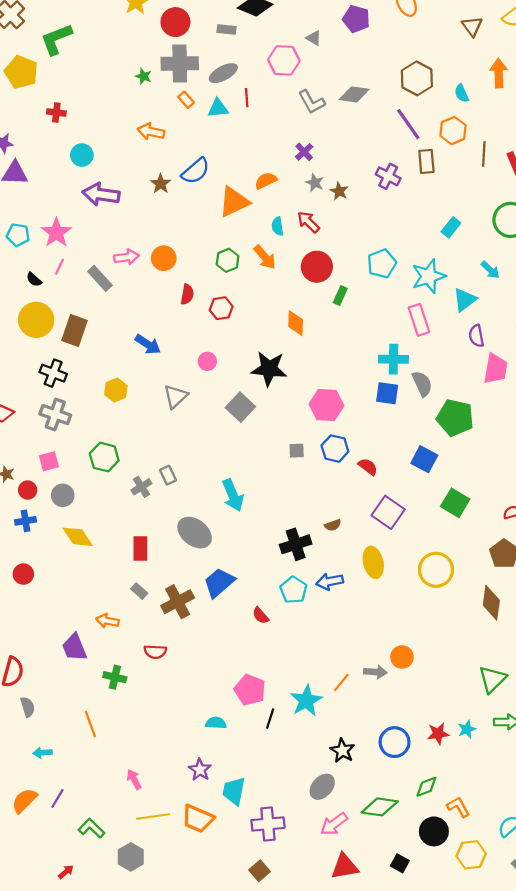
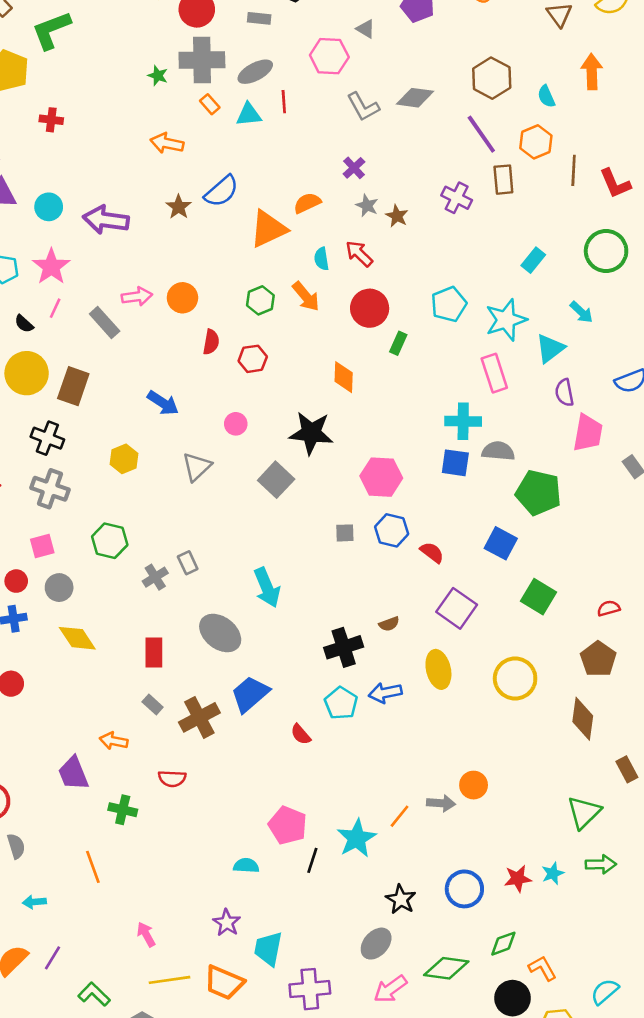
cyan circle: (82, 155) -> (49, 207), moved
gray semicircle: (422, 384) -> (498, 451), turned -60

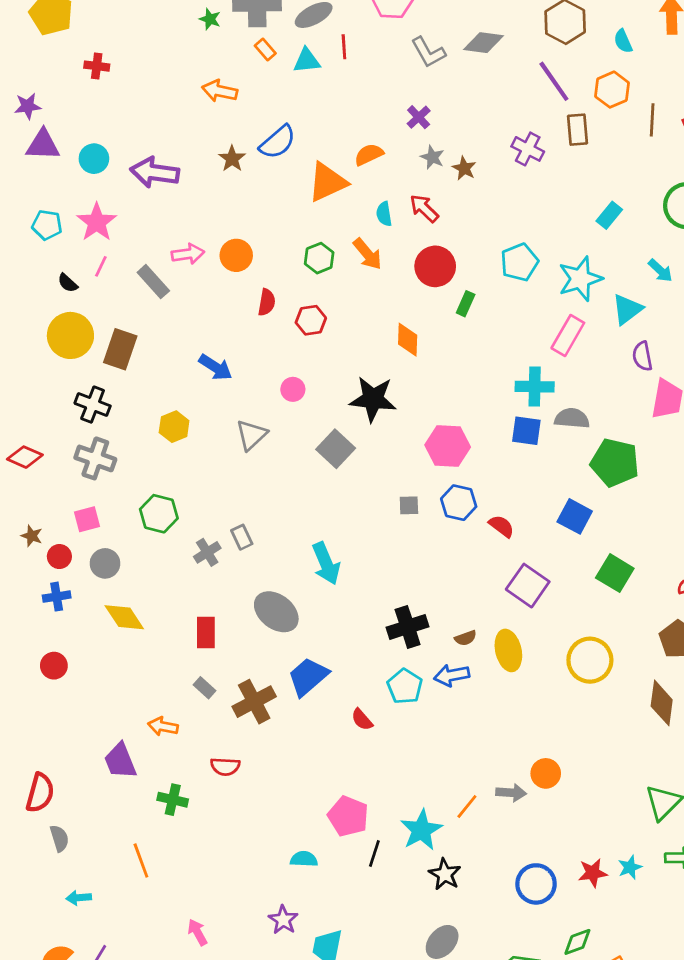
pink rectangle: (494, 373) -> (568, 335), turned 48
brown semicircle: (389, 624) -> (466, 638), moved
black star: (401, 899) -> (445, 874), moved

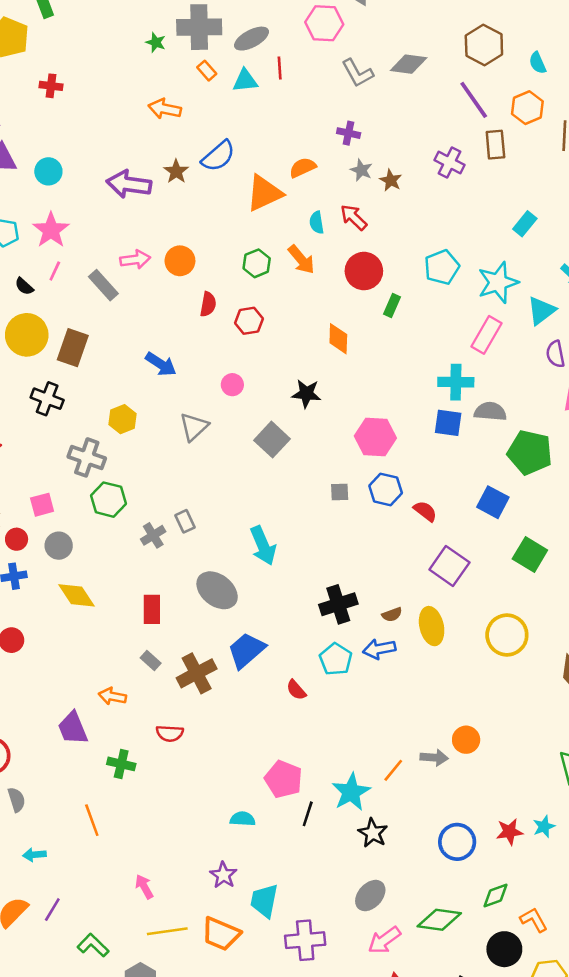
purple cross: (419, 117) -> (349, 133), turned -35
purple arrow: (155, 172) -> (129, 184), moved
black star: (373, 399) -> (306, 394), size x0.7
gray cross: (95, 458) -> (87, 457), moved

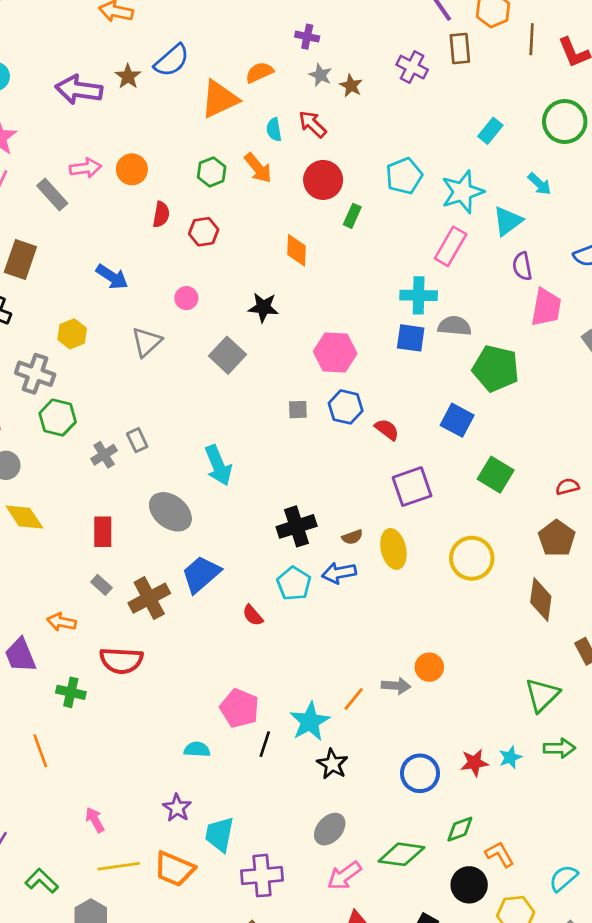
purple square: (449, 566) -> (412, 487), turned 36
red semicircle: (170, 733) -> (121, 660), size x1.5

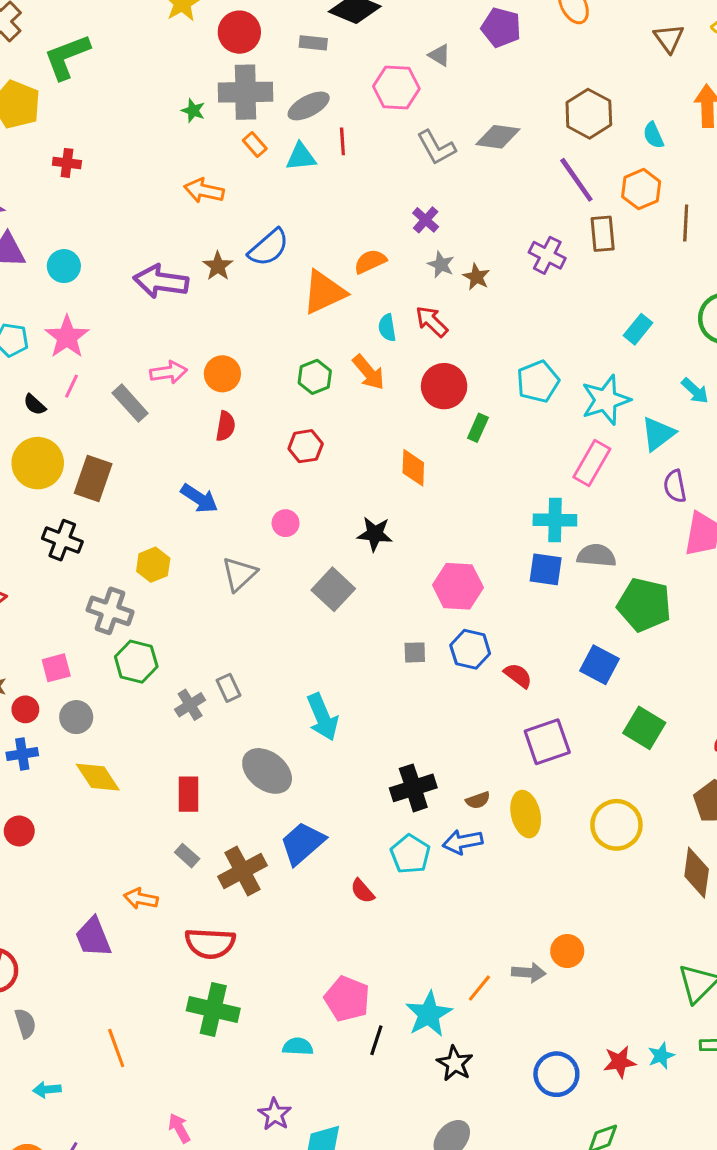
purple cross: (307, 37) -> (426, 220), turned 30
red semicircle: (161, 214) -> (225, 426), moved
green cross: (71, 692) -> (213, 1010), moved, size x1.5

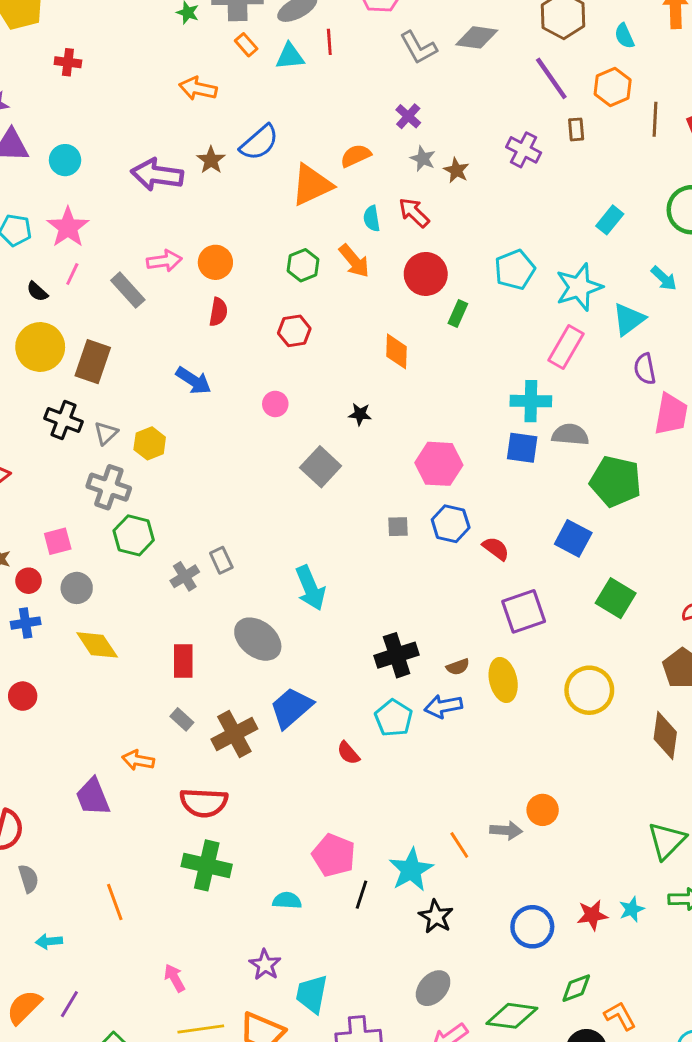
brown rectangle: (603, 234) -> (576, 129), size x0.7
black star: (375, 534) -> (360, 414), size x0.7
gray triangle: (239, 574) -> (106, 433), moved, size x0.7
orange line: (479, 988) -> (459, 845), turned -72

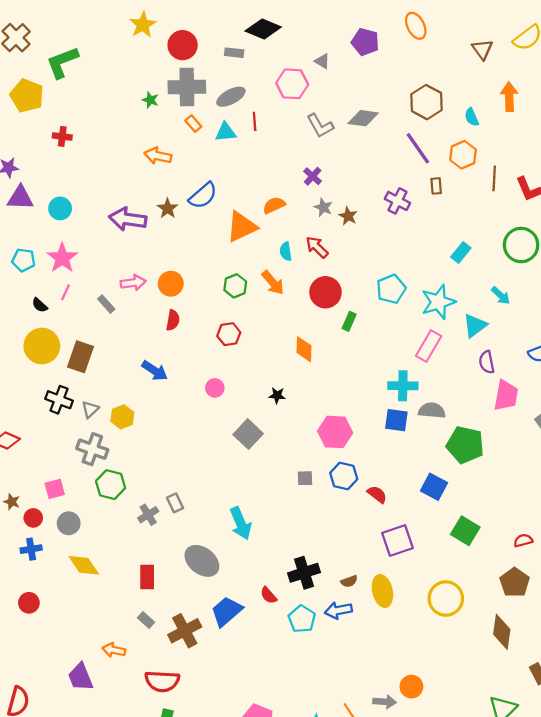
gray rectangle: (128, 290) -> (106, 304), size x0.7
red semicircle: (348, 753) -> (269, 595), moved

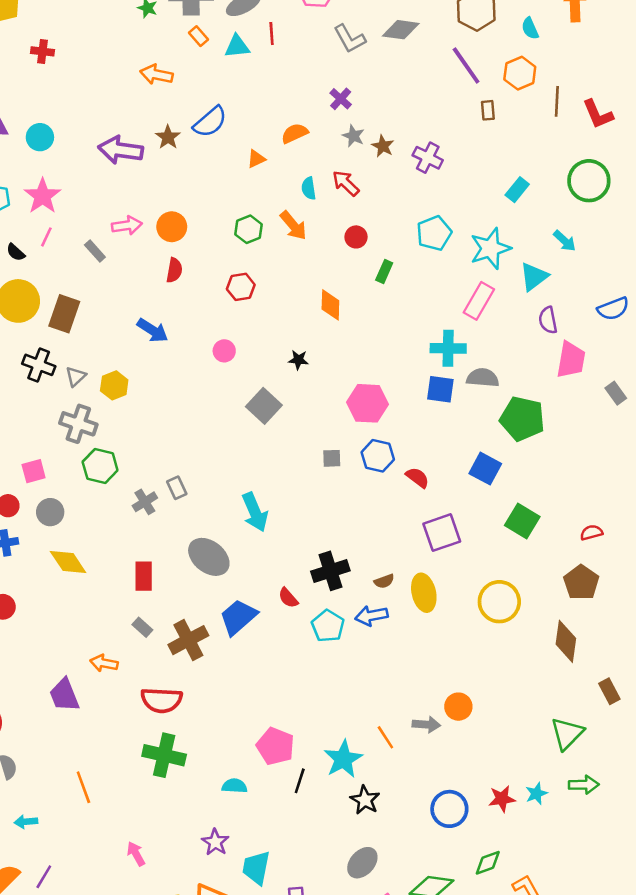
purple cross: (397, 201) -> (428, 158), moved
orange triangle: (242, 227) -> (256, 159), size x0.5
red circle: (325, 292) -> (356, 237), size x0.6

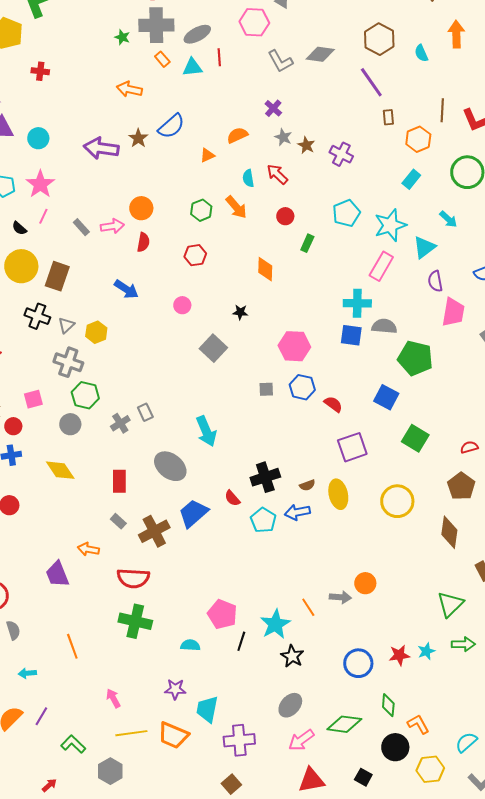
orange hexagon: (520, 73) -> (418, 139), moved
pink arrow: (127, 225) -> (112, 226), moved
gray circle: (50, 512) -> (70, 424), moved
purple star: (215, 842) -> (175, 689), turned -30
green diamond: (488, 863) -> (388, 705), turned -65

